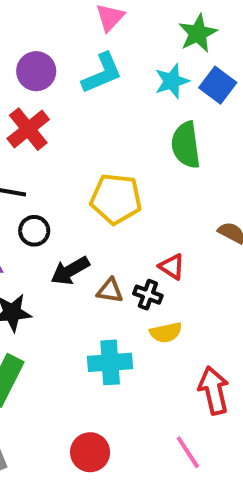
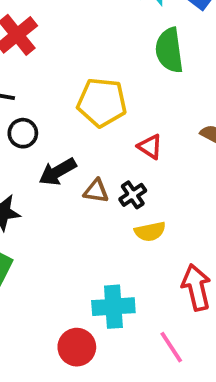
red triangle: (172, 267) -> (150, 147), moved
black cross: (148, 295) -> (133, 195), turned 36
cyan cross: (110, 362) -> (113, 307), moved

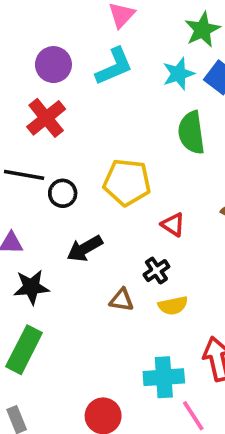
black circle: (23, 133) -> (63, 193), moved
brown triangle: (96, 191) -> (121, 300), moved
cyan cross: (113, 307) -> (164, 377), moved

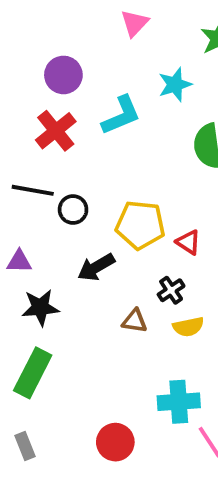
cyan L-shape: (114, 66) -> (121, 115), moved
cyan star: (179, 74) -> (175, 85), moved
yellow pentagon: (127, 182) -> (140, 225), moved

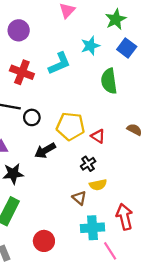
purple circle: (63, 75) -> (19, 30), moved
red cross: (56, 131) -> (22, 72), turned -30
brown triangle: (135, 321) -> (79, 198), moved, turned 32
red circle: (115, 442) -> (44, 241), moved

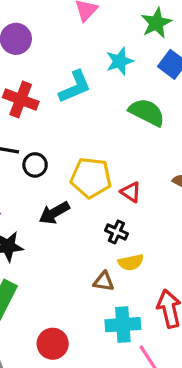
green semicircle: (109, 81) -> (147, 112), turned 125
black cross: (88, 164) -> (116, 232), turned -32
brown triangle: (79, 198) -> (104, 281), turned -32

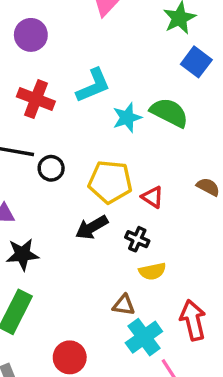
cyan star: (120, 61) -> (127, 118), moved
black arrow: (54, 213) -> (92, 227), moved
brown triangle: (104, 281) -> (124, 305), moved
cyan cross: (123, 325) -> (144, 337), turned -32

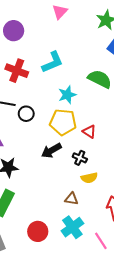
cyan star: (127, 118) -> (67, 95), moved
cyan cross: (144, 337) -> (72, 227), moved

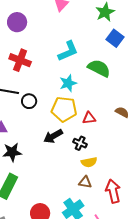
cyan L-shape: (52, 62) -> (68, 51), moved
red triangle: (89, 132) -> (89, 118), turned -40
brown triangle: (71, 199) -> (85, 182), moved

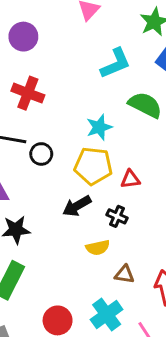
cyan L-shape: (68, 51) -> (116, 63), moved
yellow semicircle: (89, 162) -> (98, 248), moved

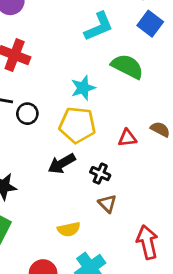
red triangle: (130, 179) -> (127, 138), moved
yellow semicircle: (98, 248) -> (69, 229), moved
brown triangle: (124, 274) -> (107, 204), moved, turned 36

